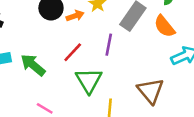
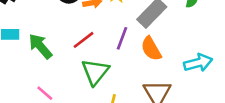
orange semicircle: (164, 26) -> (151, 49), moved

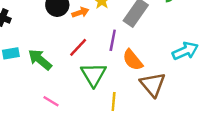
orange semicircle: (151, 49) -> (133, 60), moved

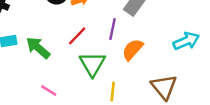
orange semicircle: (133, 60) -> (133, 49), turned 80
brown triangle: (153, 84) -> (164, 87), moved

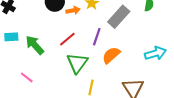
pink line: (49, 90) -> (27, 77), moved

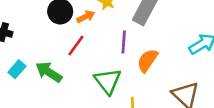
cyan rectangle: (11, 37) -> (17, 69), turned -32
red line: (67, 39) -> (76, 46), moved

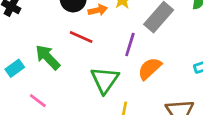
red line: (76, 46) -> (81, 37), turned 65
cyan rectangle: (17, 69) -> (15, 68), moved

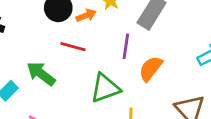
green triangle: (105, 80) -> (105, 88), turned 44

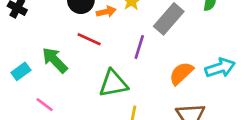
orange semicircle: (151, 69) -> (181, 73), moved

